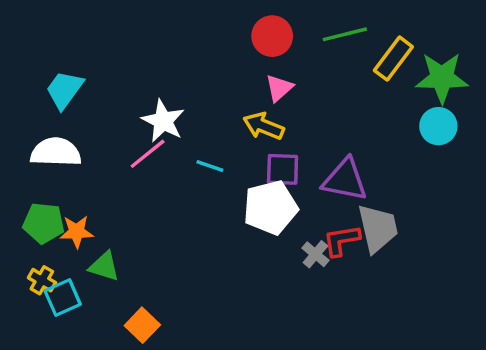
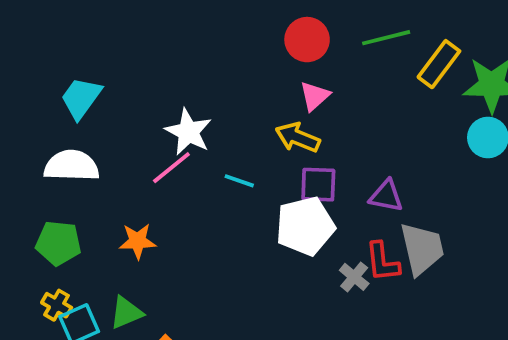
purple triangle: (345, 180) -> (386, 196), size x0.7
orange star: (77, 232) -> (138, 241), moved
red L-shape: (341, 240) -> (382, 262), turned -87
green triangle: (104, 266) -> (126, 313), moved, turned -40

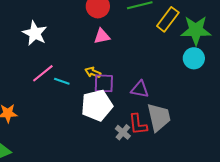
pink triangle: (315, 96) -> (102, 36), turned 30
white star: (188, 132) -> (35, 33), moved
yellow arrow: (298, 138) -> (93, 72), moved, size x0.7
pink line: (171, 168) -> (43, 73), moved

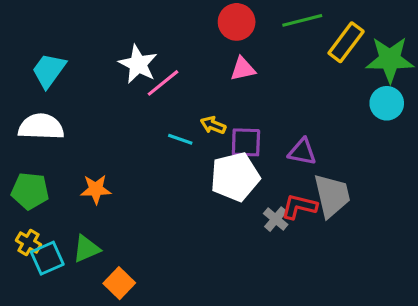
yellow arrow: (93, 72) -> (213, 125), moved
pink line: (43, 73) -> (163, 83), moved
red L-shape: (138, 124) -> (299, 207), turned 110

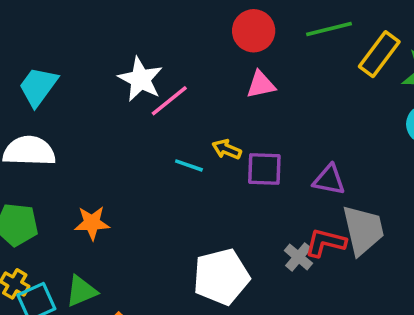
white pentagon: (235, 177) -> (221, 277), moved

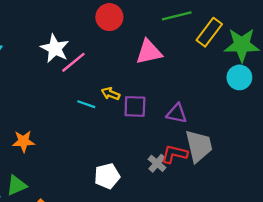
red circle: (254, 31) -> (109, 17), moved
pink triangle: (261, 85) -> (149, 52), moved, size x1.4
white pentagon: (221, 277) -> (107, 176), size x0.7

